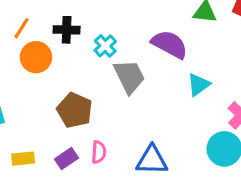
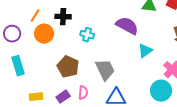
cyan cross: (105, 46) -> (87, 35), moved, turned -32
gray trapezoid: (129, 76) -> (105, 70), moved

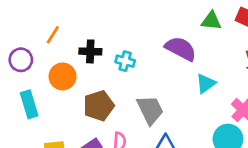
black cross: (63, 17) -> (90, 51), moved
orange circle: (44, 34) -> (63, 76), moved
brown pentagon: (68, 67) -> (99, 106), turned 30

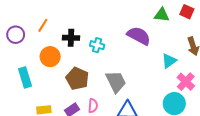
purple circle: (21, 60) -> (16, 35), moved
cyan triangle: (206, 83) -> (169, 61), moved
brown pentagon: (99, 106) -> (77, 79), turned -30

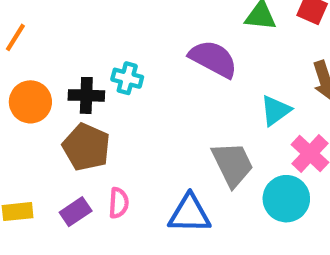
black cross: (71, 38) -> (86, 95), moved
gray trapezoid: (116, 82) -> (233, 164), moved

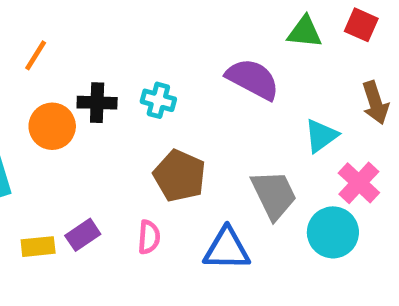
black cross: (86, 95) -> (97, 103), moved
brown pentagon: (86, 147) -> (180, 176), moved
purple rectangle: (76, 212) -> (83, 235), moved

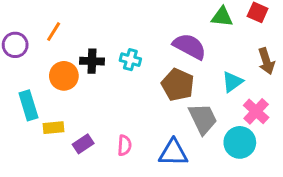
brown pentagon: (180, 176) -> (178, 85), moved
yellow rectangle: (38, 247) -> (54, 128), moved

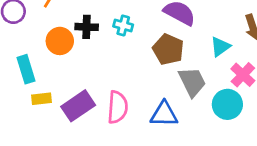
yellow rectangle: (54, 128) -> (41, 99), moved
purple rectangle: (83, 144) -> (78, 106), size x1.6
pink semicircle: (124, 145) -> (118, 107), size x1.6

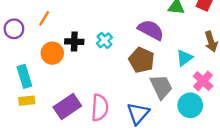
cyan cross: (123, 25) -> (104, 40), turned 35
yellow rectangle: (41, 99) -> (27, 101), moved
blue triangle: (164, 114) -> (138, 113), turned -50

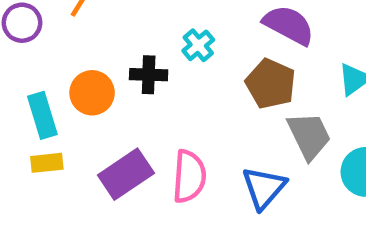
black cross: (74, 42) -> (149, 75), moved
orange circle: (52, 53) -> (92, 93), moved

